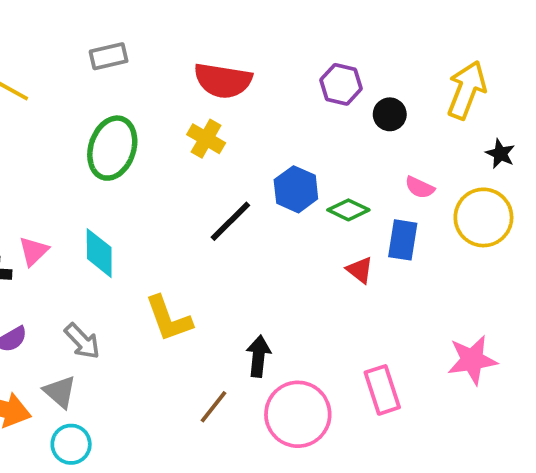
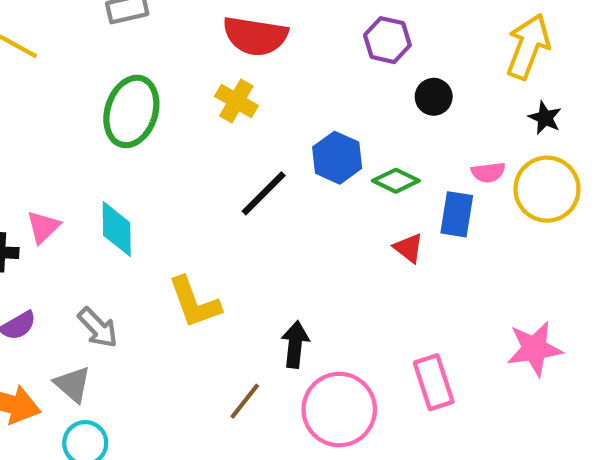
black circle: (390, 114) -> (434, 97), moved
black star: (500, 154) -> (545, 118), moved
pink semicircle: (420, 187) -> (488, 172), moved, turned -32

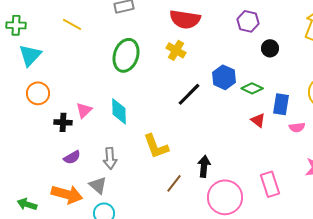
pink semicircle: (488, 172) -> (297, 127), moved
gray arrow: (98, 328) -> (110, 158), turned 40
brown line: (245, 401) -> (174, 183), moved

